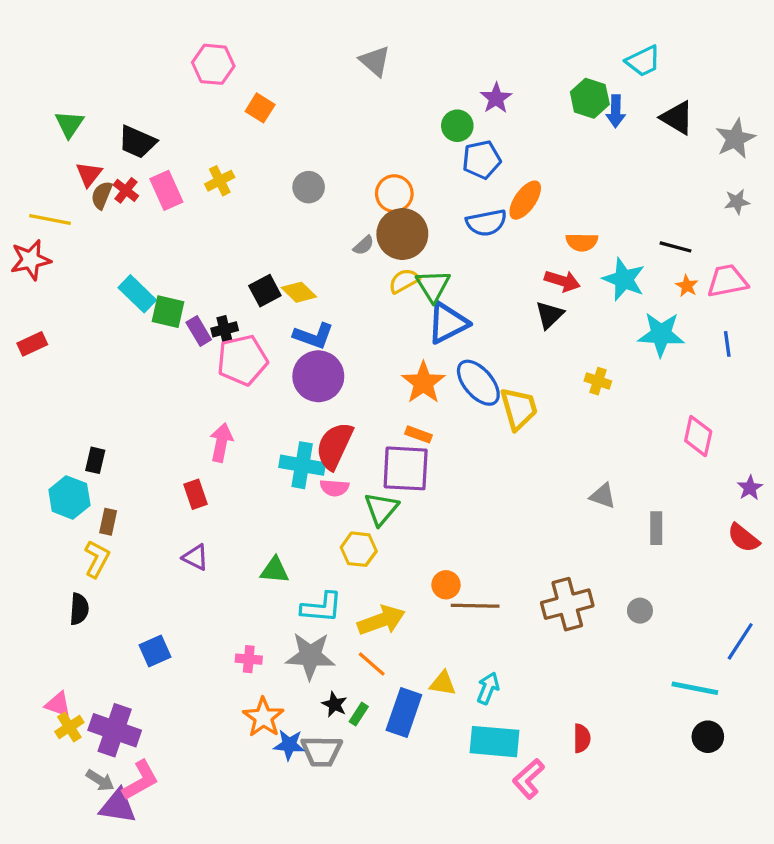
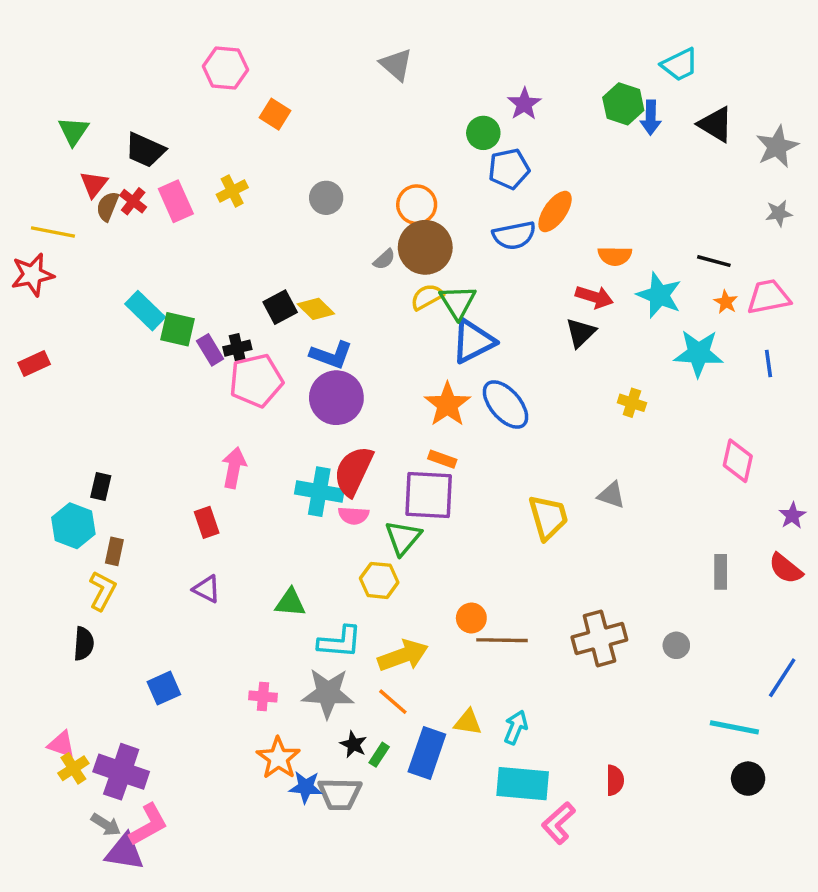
yellow trapezoid: (519, 409) -> (548, 517), moved
gray triangle: (603, 496) -> (611, 495), moved
gray rectangle: (656, 528) -> (721, 572), moved

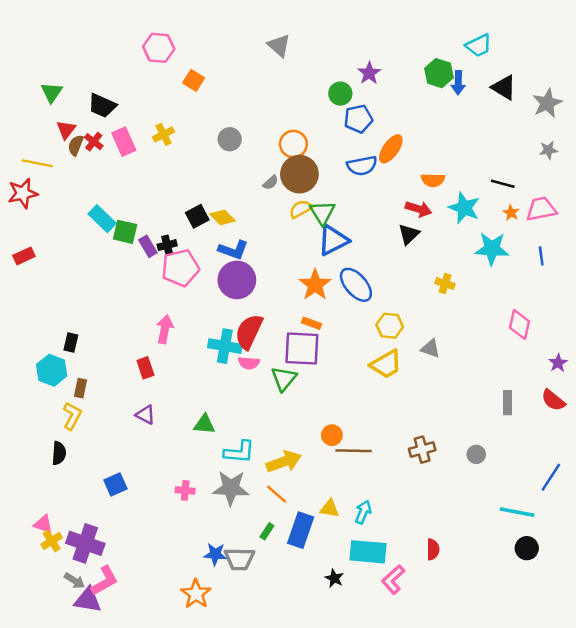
yellow trapezoid: (548, 517) -> (386, 364), turned 76
yellow hexagon: (379, 580) -> (390, 326), moved
brown cross: (599, 638) -> (422, 450), size x0.7
black star: (353, 744) -> (334, 578), moved
orange star: (278, 758) -> (196, 594), moved

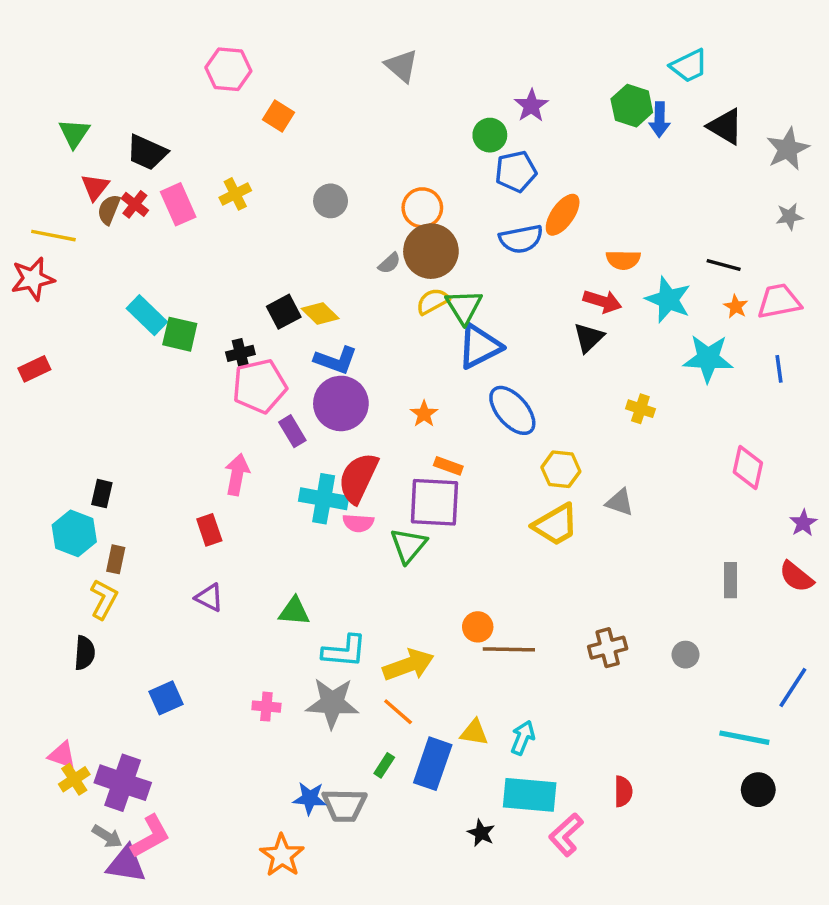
purple rectangle: (148, 246) -> (292, 431), moved
orange star: (315, 285) -> (424, 414), moved, size x0.6

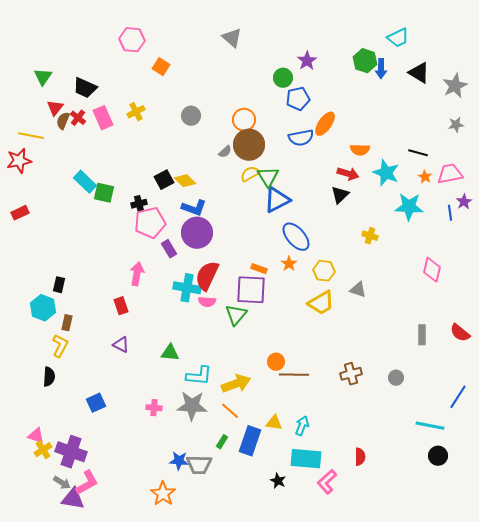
orange star: (424, 414) -> (289, 264), moved
purple star: (803, 523) -> (464, 202), moved

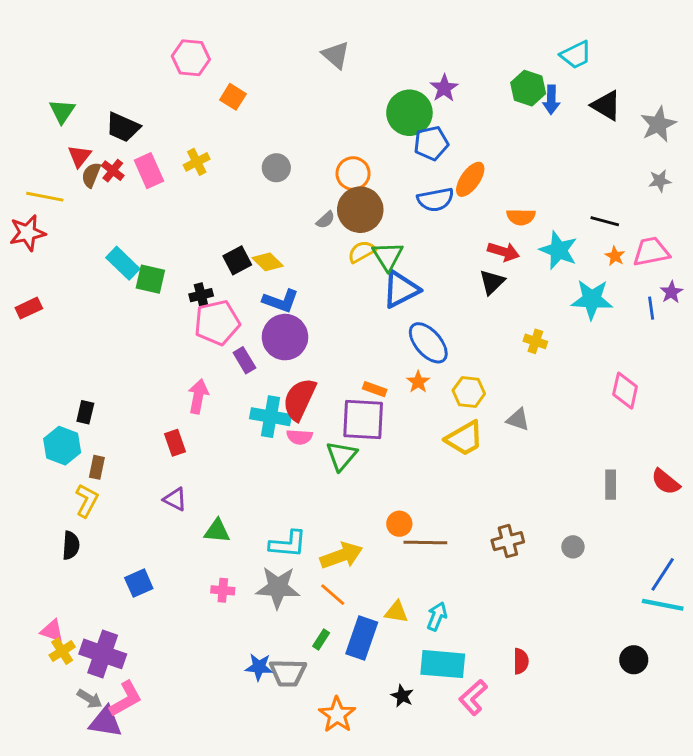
green circle: (283, 78) -> (409, 113), size x1.6
green triangle: (170, 353) -> (217, 531), moved
cyan line: (430, 426) -> (663, 605), moved
orange star: (163, 494) -> (337, 715), moved

